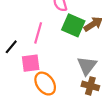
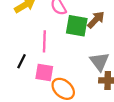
pink square: (31, 63) -> (44, 73), turned 30

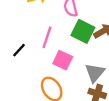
pink square: (44, 73) -> (63, 60), moved

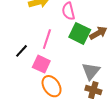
pink square: (63, 60) -> (41, 64), moved

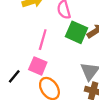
black line: (21, 51) -> (14, 76), moved

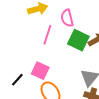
pink line: (43, 40) -> (47, 35), moved

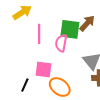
pink semicircle: (67, 18) -> (61, 43), moved, turned 42

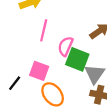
green square: (70, 29) -> (77, 59), moved

